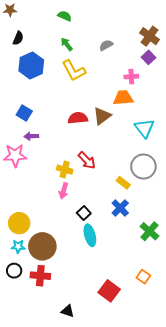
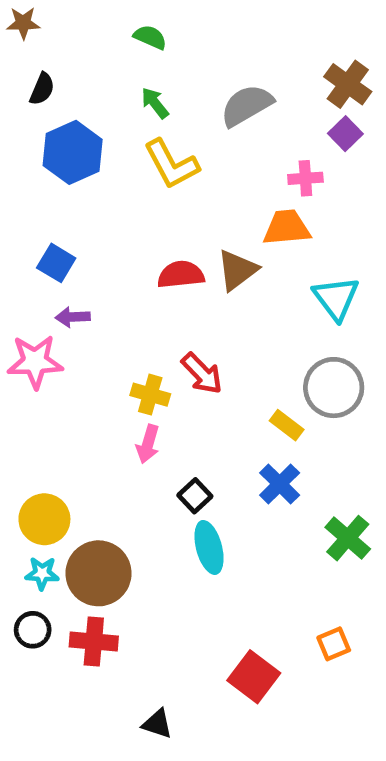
gray semicircle: (106, 45) -> (247, 105), size x1.6
orange square: (143, 277) -> (334, 644), turned 32

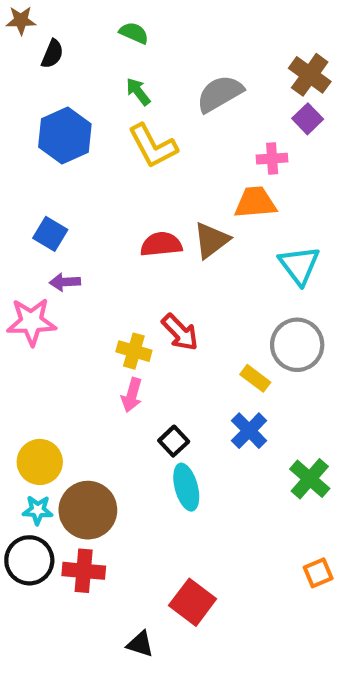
black semicircle: (42, 89) -> (52, 54), moved
black circle: (33, 630) -> (29, 560), size x1.5
orange square: (334, 644) -> (318, 573), moved
red square: (254, 677) -> (193, 602), moved

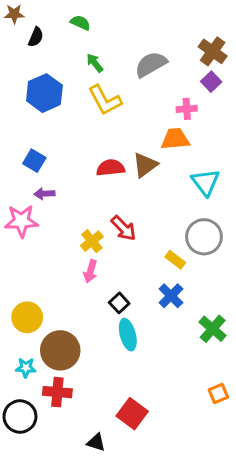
green semicircle: (134, 33) -> (80, 23), moved
yellow cross: (134, 351) -> (92, 241), turned 35
cyan star: (38, 510) -> (26, 368), moved
black circle: (29, 560) -> (20, 416), moved

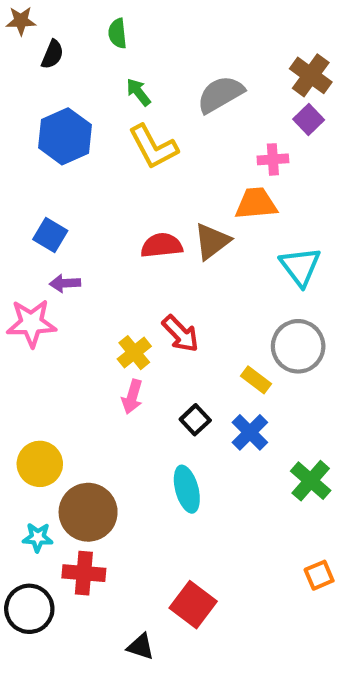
green semicircle: (80, 23) -> (117, 33), turned -120
black square: (119, 303) -> (195, 420), moved

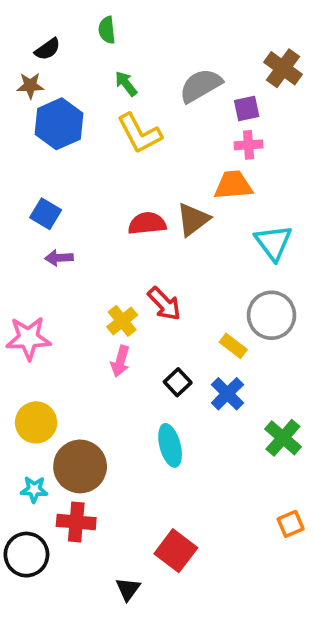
brown star: (21, 21) -> (30, 86), moved
black semicircle: (52, 54) -> (48, 49), turned 32
purple square: (309, 119) -> (247, 108), moved, turned 32
pink star: (31, 323) -> (28, 338), moved
black triangle: (141, 647) -> (128, 589), turned 48

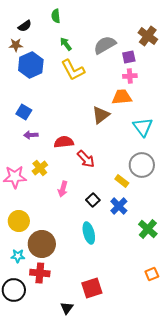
red semicircle: (147, 223) -> (64, 142), moved
yellow cross: (122, 321) -> (40, 168), moved
red square: (176, 551) -> (92, 288), turned 35

